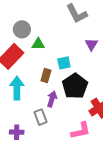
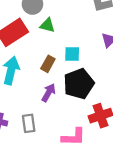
gray rectangle: (40, 117) -> (29, 123), moved

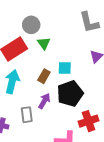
green triangle: (47, 25) -> (44, 43), turned 40
gray rectangle: (29, 123) -> (27, 115), moved

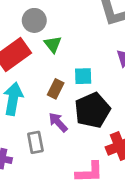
purple arrow: (44, 101) -> (58, 122), turned -70

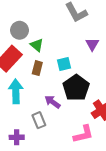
brown rectangle: (56, 89) -> (37, 68), moved

